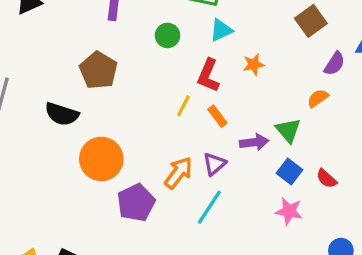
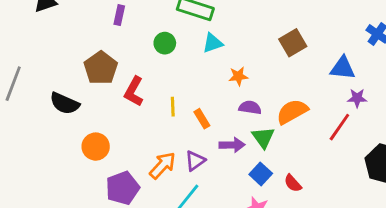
purple semicircle: (334, 64) -> (250, 108), moved, turned -120
red L-shape: (208, 75) -> (134, 91), moved
orange semicircle: (318, 98) -> (292, 112), size x1.6
yellow line: (183, 106) -> (173, 107), turned -36
orange circle: (101, 159) -> (96, 147), size x0.7

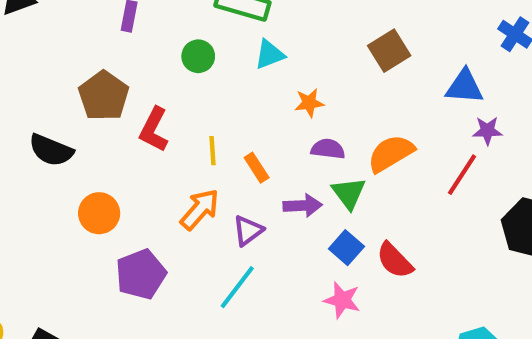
orange arrow: (163, 165) -> (200, 209), moved
red semicircle: (293, 183) -> (395, 260), size x1.4

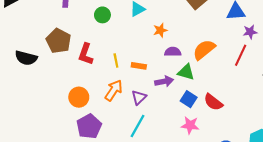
black semicircle: (51, 150) -> (26, 58), moved
orange rectangle: (257, 168) -> (139, 66), turned -40
green triangle: (349, 193) -> (186, 72), turned -30
orange circle: (99, 213) -> (79, 97), moved

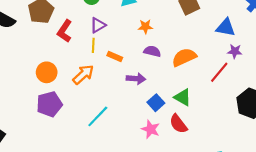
green triangle: (186, 72) -> (183, 97), moved
purple triangle: (139, 97) -> (98, 25), moved
red semicircle: (213, 102) -> (178, 124), moved

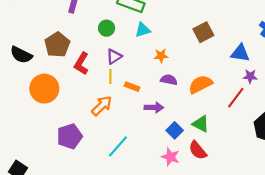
orange circle: (47, 72) -> (44, 89), moved, size x1.4

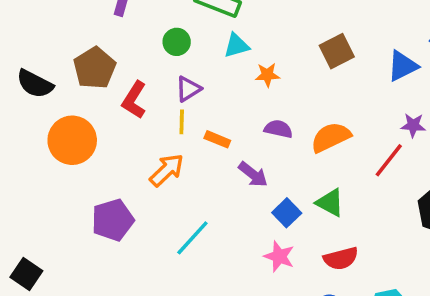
blue triangle: (240, 53) -> (403, 66), moved, turned -36
orange star: (161, 56) -> (267, 75), moved
purple arrow: (154, 108) -> (253, 174), turned 36
red semicircle: (198, 150) -> (341, 258), moved, turned -66

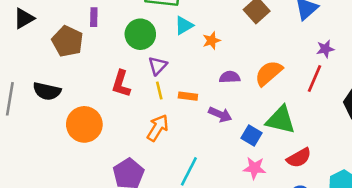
green circle: (177, 42) -> (140, 34), size x1.5
brown pentagon: (95, 68) -> (67, 41), moved
green triangle: (330, 203) -> (281, 120), size x1.4

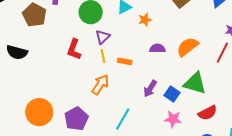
purple arrow: (220, 114) -> (150, 89), moved, turned 96
orange circle: (84, 124) -> (39, 112), moved

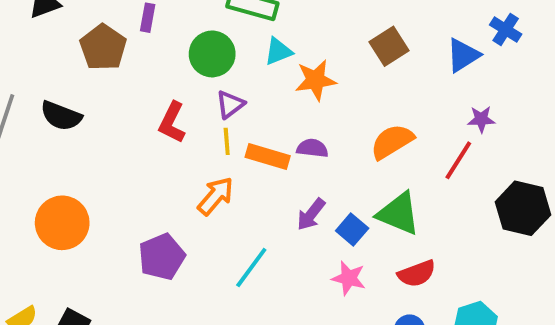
orange star: (145, 20) -> (316, 80), size x1.5
purple semicircle: (157, 48) -> (312, 148), moved
orange rectangle: (125, 61) -> (268, 156), size x1.5
orange circle: (39, 112) -> (62, 223), moved

